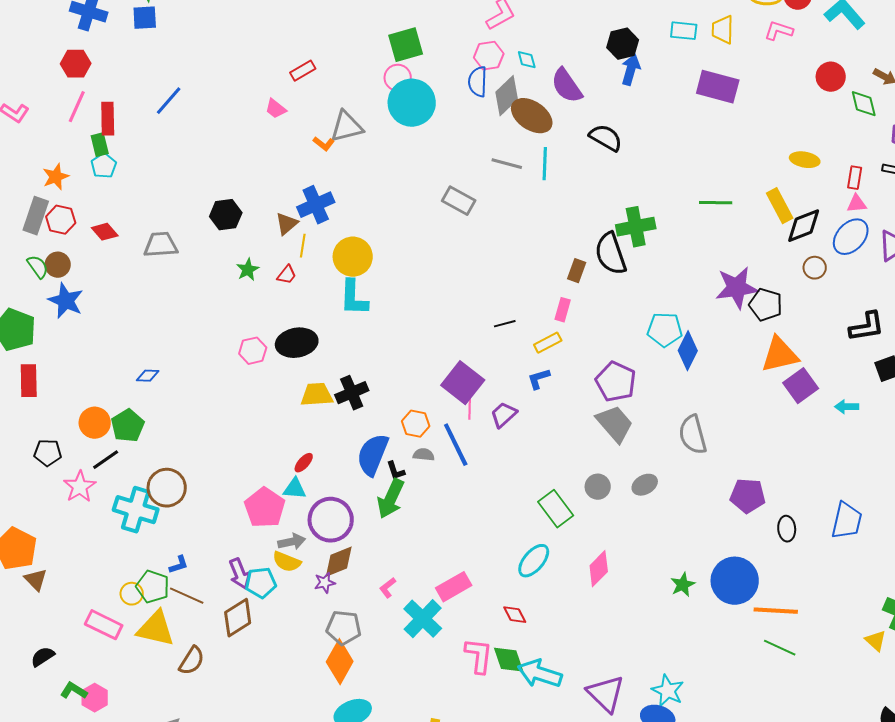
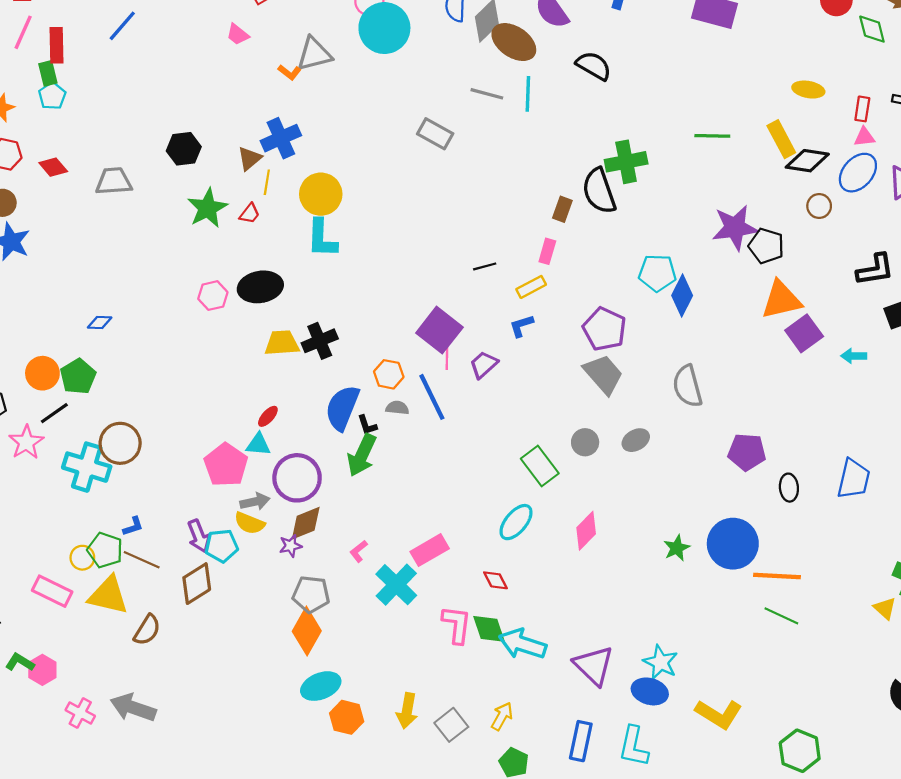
black diamond: (804, 226) -> (807, 161), turned 30
green star: (248, 270) -> (207, 208), size x1.6

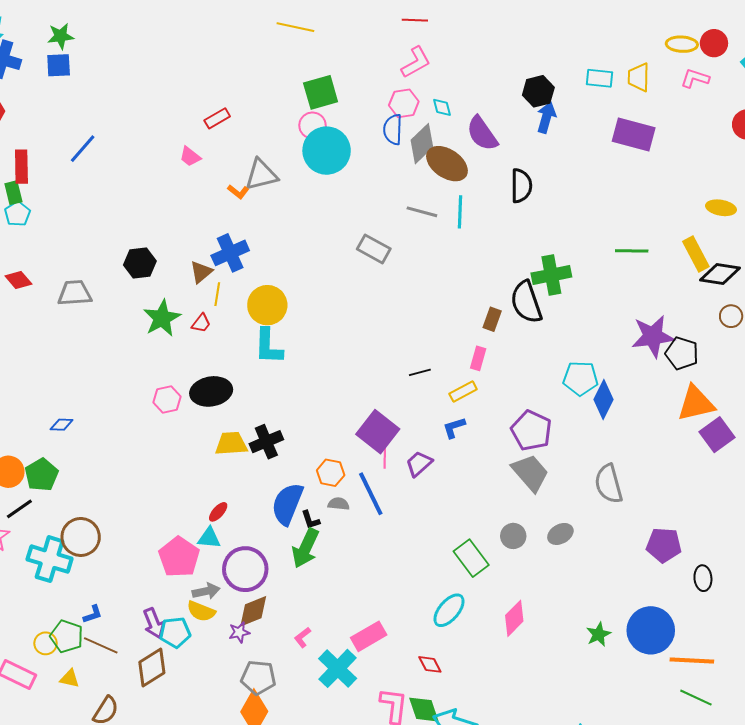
black semicircle: (594, 66) -> (521, 186), turned 60
yellow triangle: (108, 595) -> (70, 679), size x0.5

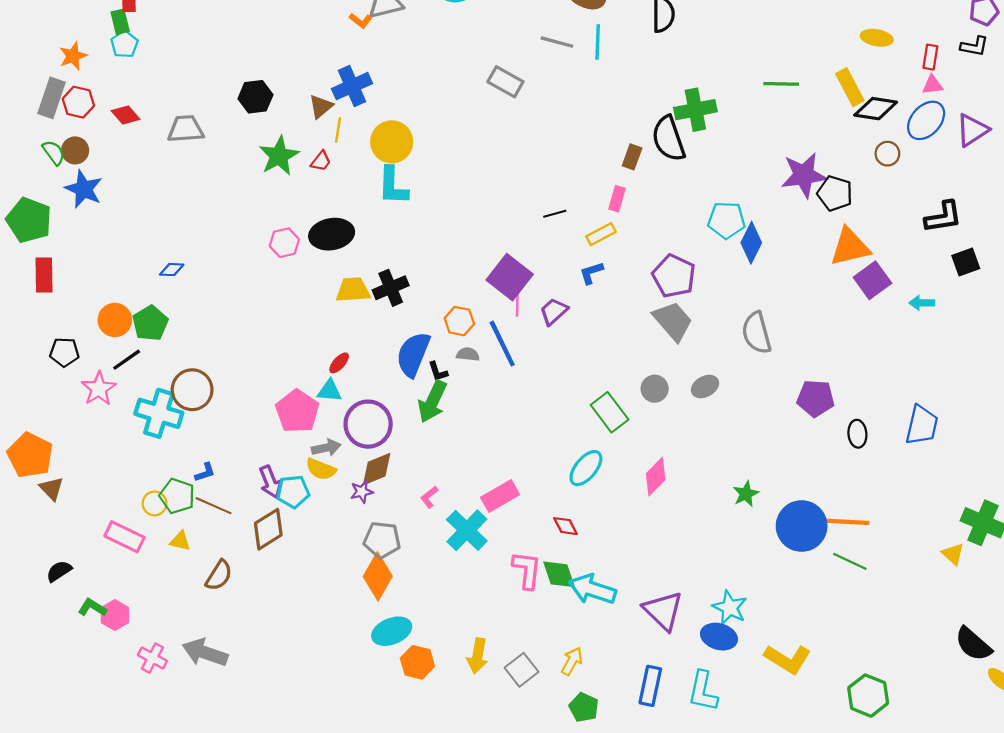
blue circle: (651, 630) -> (802, 526), moved

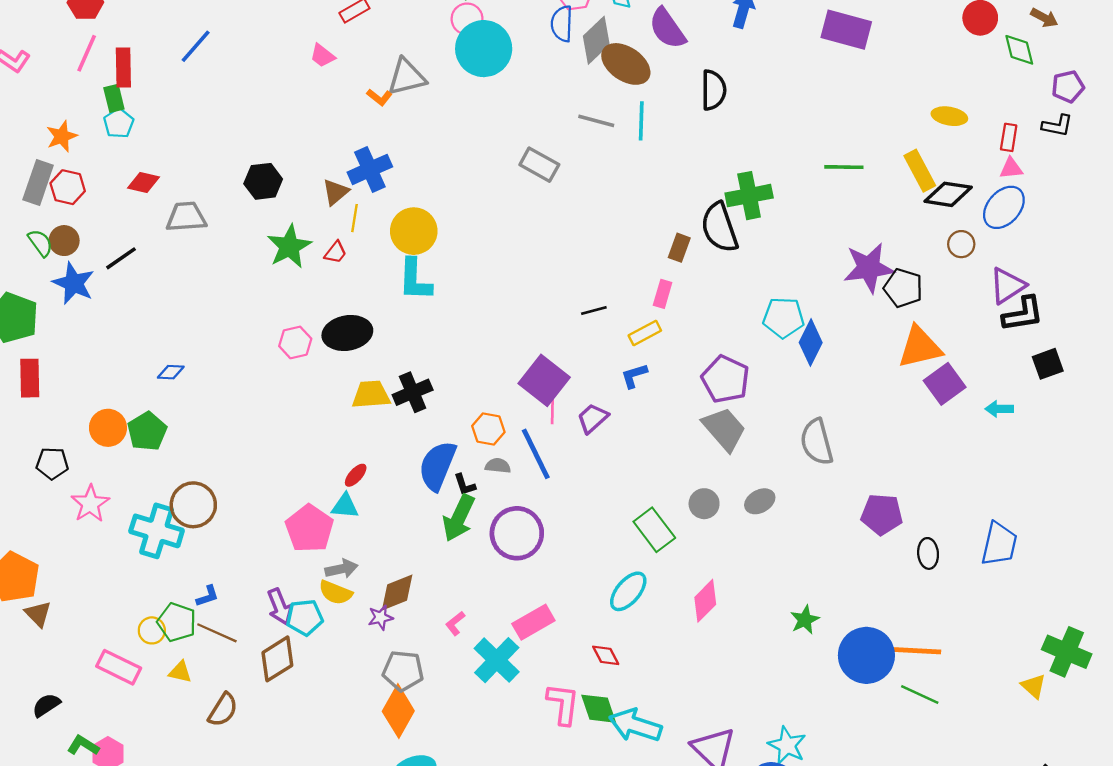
red diamond: (126, 115) -> (144, 182), moved, turned -36
purple triangle: (972, 130) -> (1007, 286), moved
black line: (127, 360) -> (121, 258), moved
purple circle: (368, 424) -> (517, 533), moved

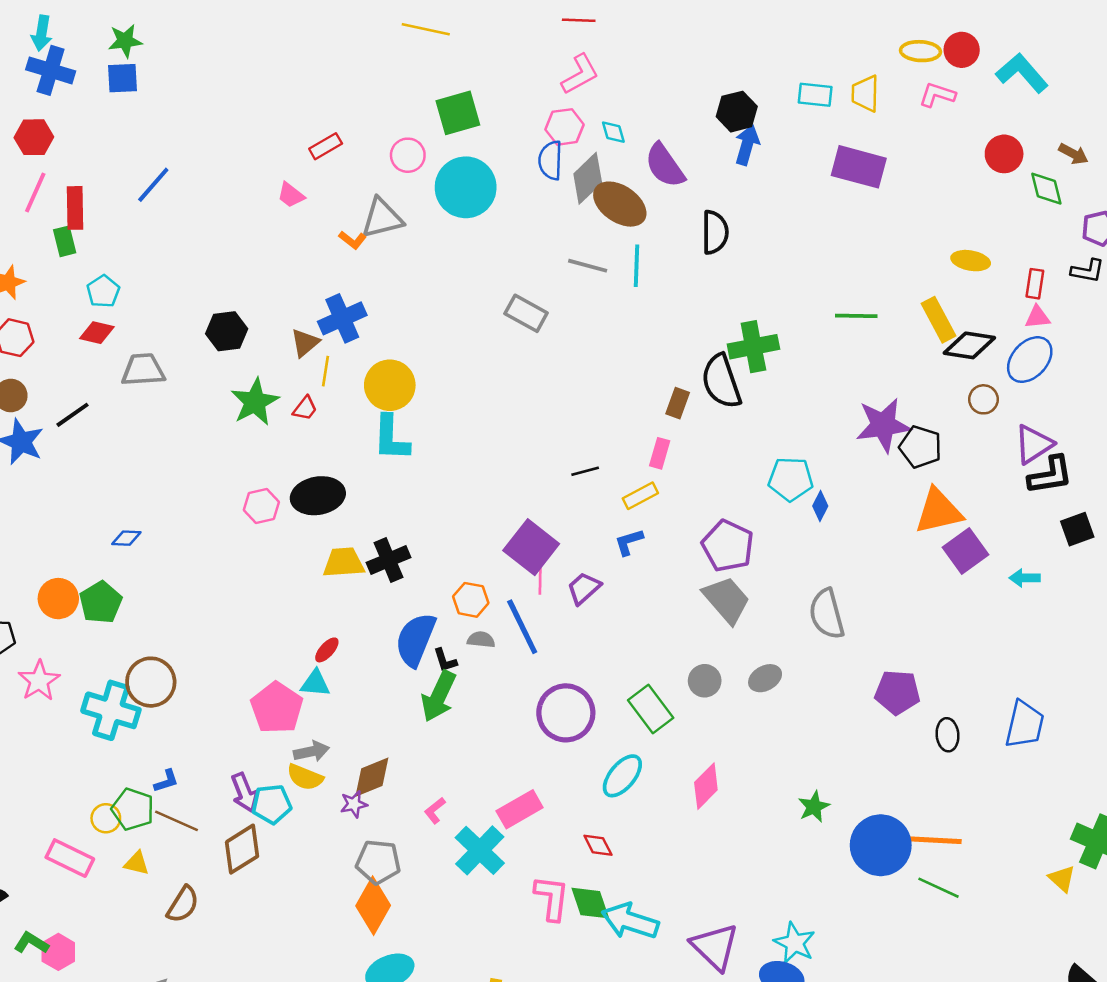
pink circle: (467, 19) -> (408, 155), moved
cyan pentagon: (119, 123) -> (103, 291), moved
blue diamond: (811, 342) -> (820, 506), size x0.6
purple circle: (517, 533) -> (566, 713), moved

